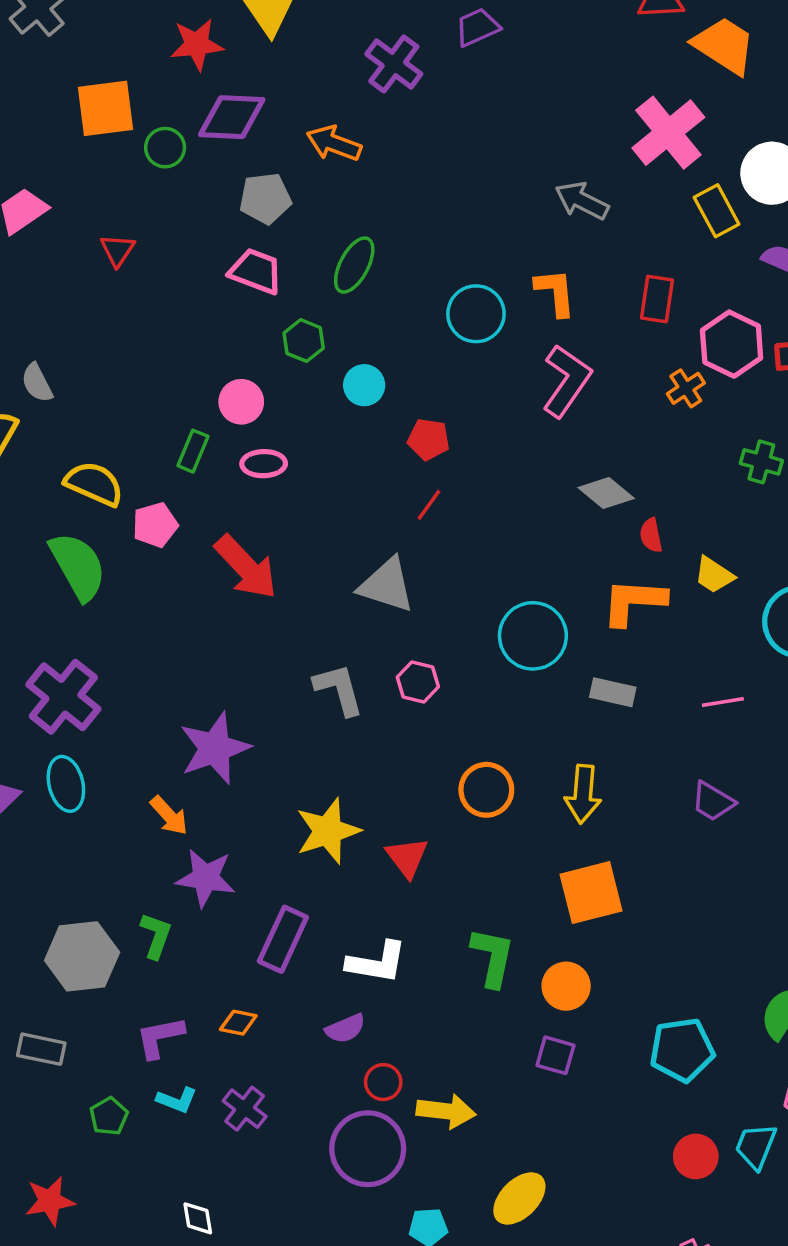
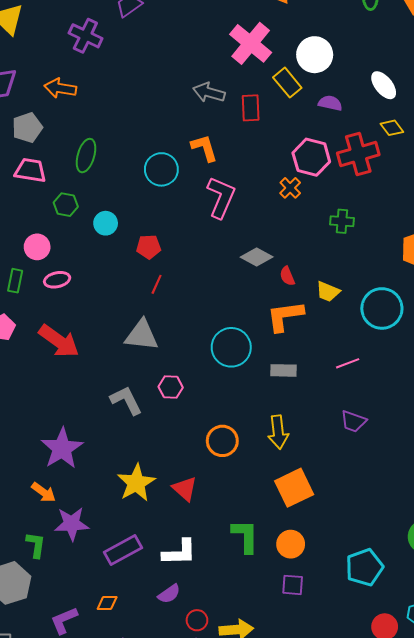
red rectangle: (657, 299) -> (251, 108), moved
green L-shape: (156, 936) -> (36, 545), moved
purple rectangle: (283, 939) -> (123, 550), turned 48

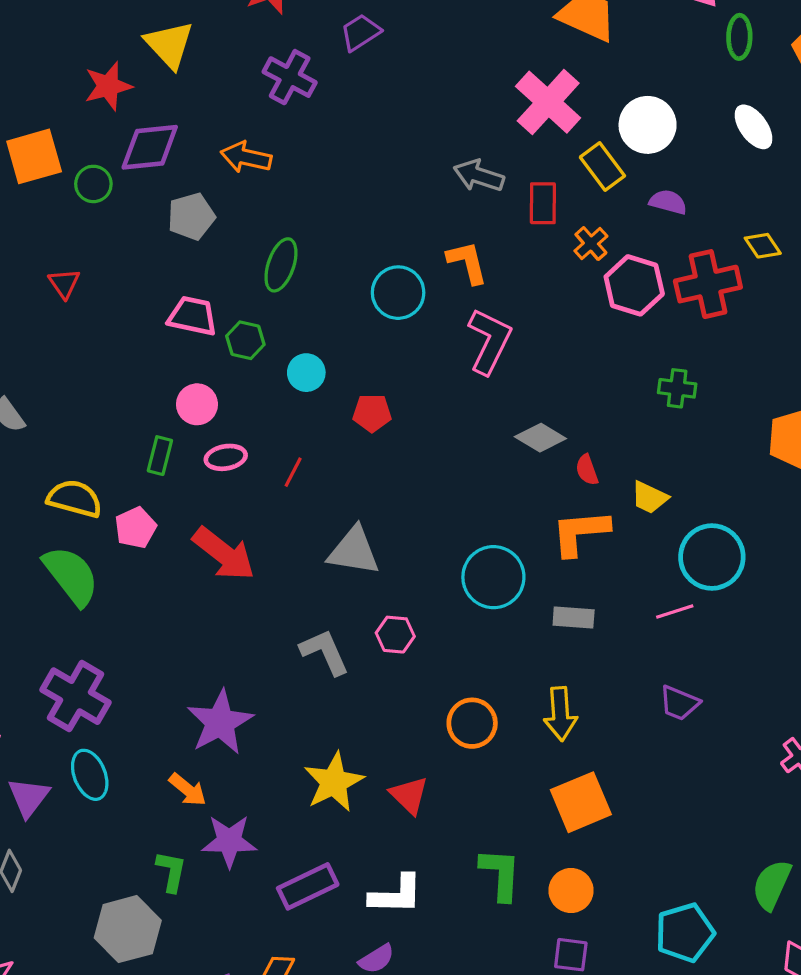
white ellipse: (384, 85) -> (753, 127), moved
pink trapezoid: (30, 170) -> (192, 316), moved
orange cross: (290, 188) -> (591, 244), moved
red line: (157, 284) -> (293, 472), moved
cyan circle: (382, 308) -> (712, 557), moved

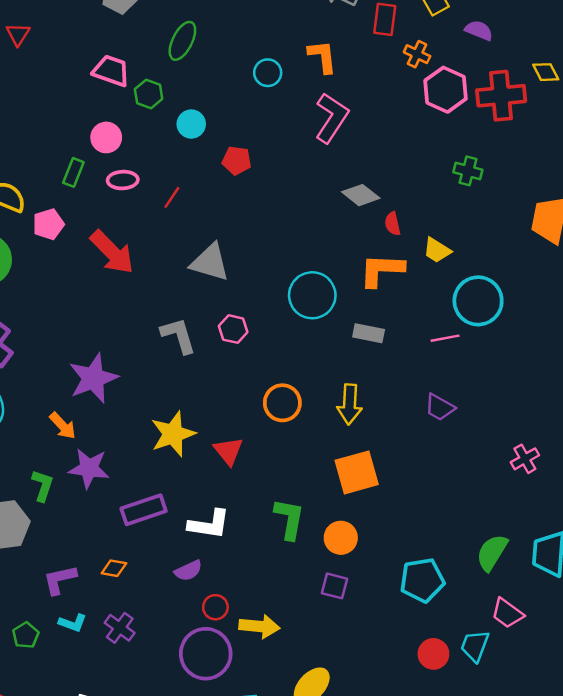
orange cross: (591, 244) -> (417, 54), turned -30
cyan circle: (398, 293) -> (268, 73), size x0.7

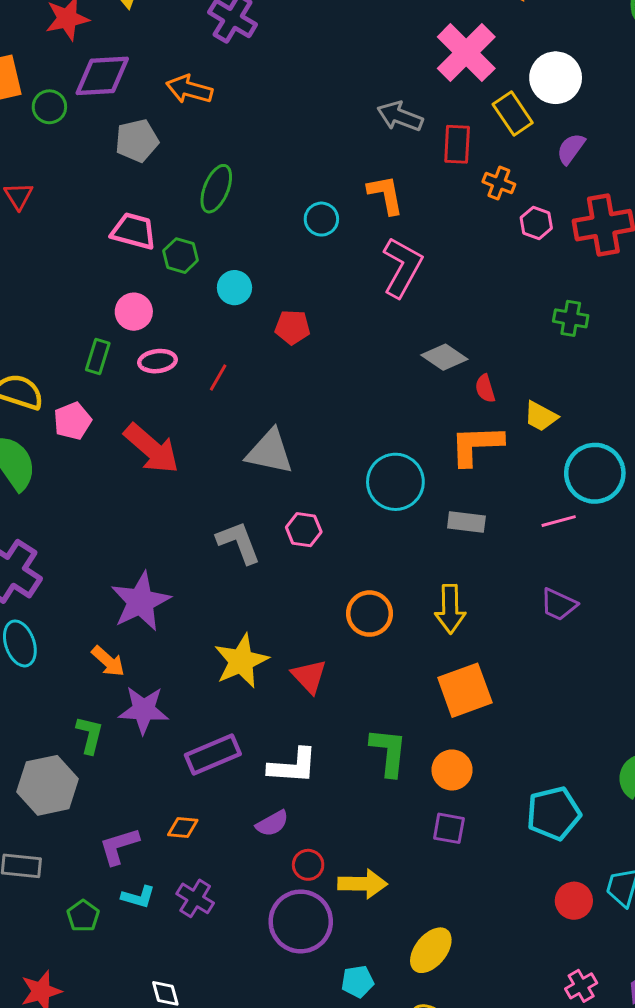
purple semicircle: (479, 30) -> (571, 149), turned -72
pink hexagon: (445, 90) -> (536, 223), size x0.6

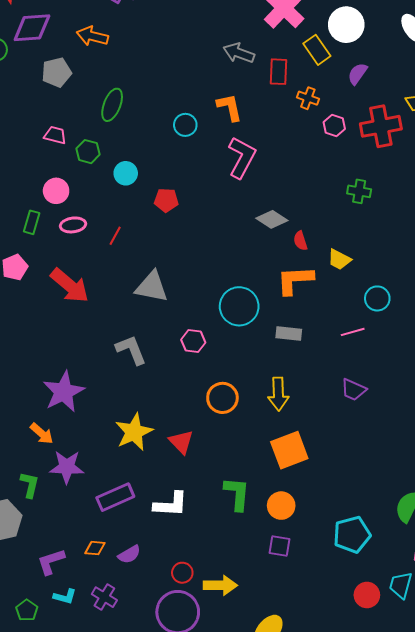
pink trapezoid: (134, 231) -> (55, 135), size x0.7
cyan circle: (595, 473) -> (377, 298), size x0.6
pink hexagon: (304, 530) -> (193, 341), moved
purple semicircle: (272, 823) -> (129, 554), moved

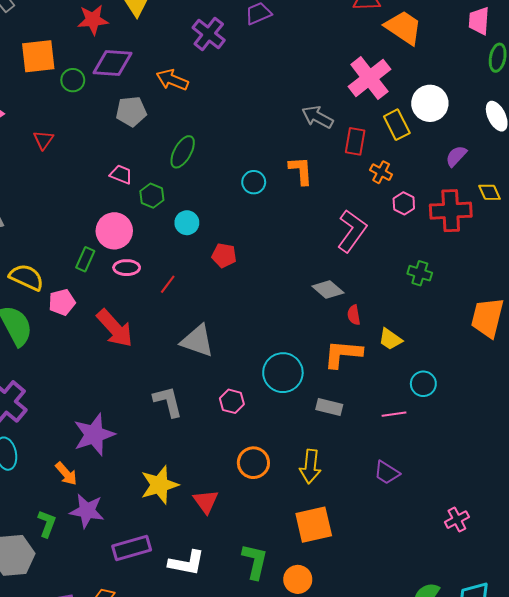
purple semicircle: (358, 74) -> (456, 156), moved
pink L-shape: (242, 157) -> (352, 231), moved
pink circle: (56, 191) -> (114, 231), size x1.4

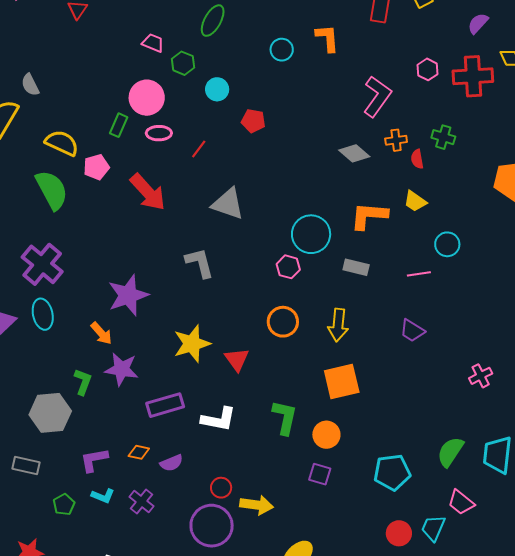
orange cross: (381, 172) -> (396, 140), moved, turned -35
red semicircle: (354, 315) -> (417, 159), moved
pink hexagon: (232, 401) -> (288, 267), moved

